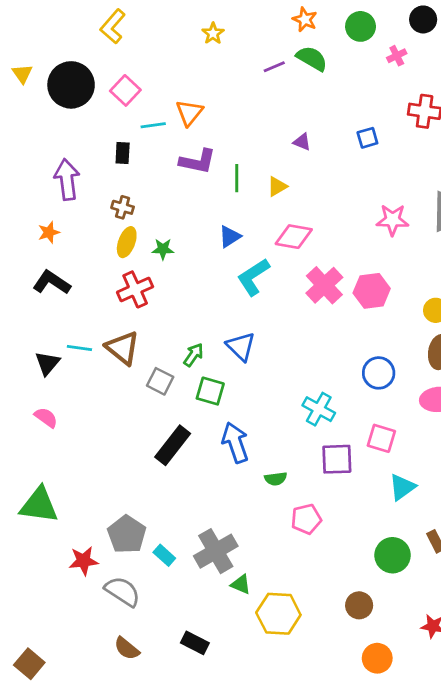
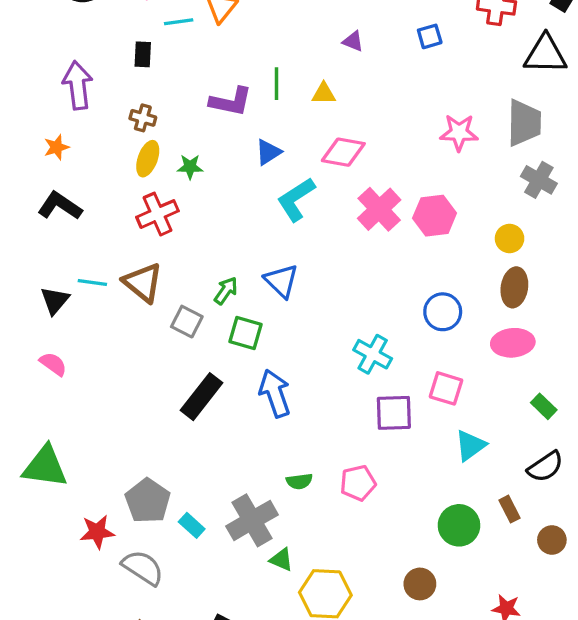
purple L-shape: (198, 161) -> (231, 102), moved
yellow triangle: (277, 186) -> (324, 93), turned 30
green semicircle: (276, 479) -> (299, 481), moved

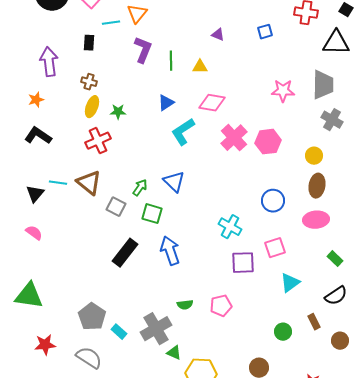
purple L-shape: (231, 102) -> (143, 50), moved, turned -80
pink square: (446, 388) -> (275, 248), turned -35
green circle: (459, 525) -> (283, 332), size x0.7
red star: (97, 532) -> (45, 345), moved

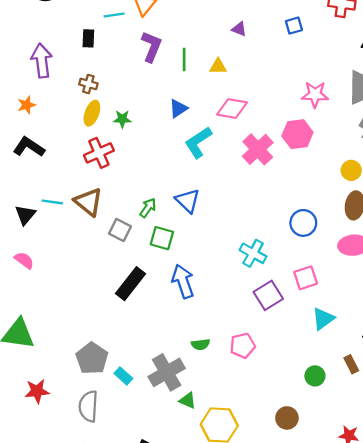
pink hexagon: (268, 142) -> (297, 134), moved
purple square: (243, 263) -> (268, 295), turned -30
gray semicircle: (89, 358) -> (88, 406), turned -120

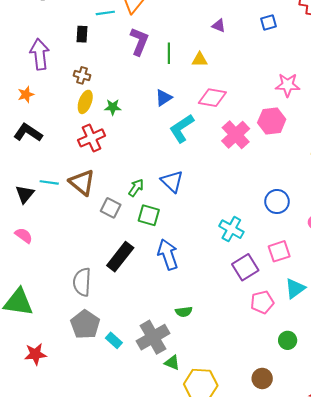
pink pentagon: (243, 346) -> (262, 302), moved
gray semicircle: (88, 406) -> (82, 282), moved

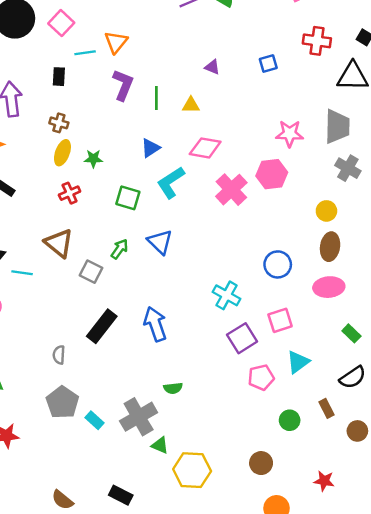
red cross: (92, 138) -> (70, 193), size x0.7
cyan line: (49, 182) -> (22, 273), moved
green square: (149, 215) -> (128, 198), moved
gray semicircle: (82, 282) -> (59, 355), size x0.6

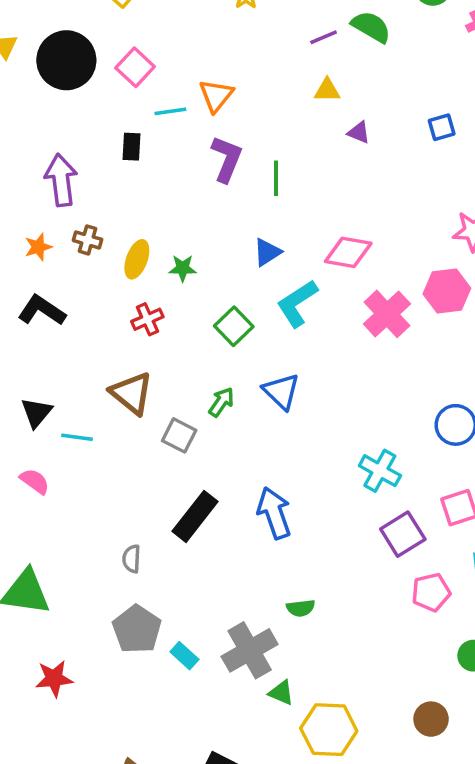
yellow triangle: (191, 105) -> (327, 90), moved
brown cross: (59, 123) -> (88, 240), moved
green square: (128, 198) -> (234, 326), turned 30

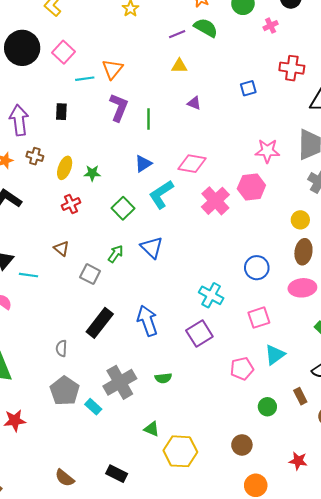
purple triangle: (359, 132) -> (194, 103), moved
black rectangle: (132, 147) -> (61, 112), moved
brown triangle: (132, 393) -> (61, 249), size x0.6
purple square: (403, 534) -> (199, 333), moved
gray cross: (250, 650) -> (120, 382), moved

